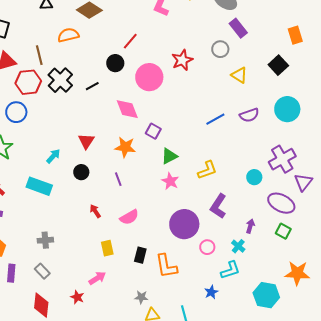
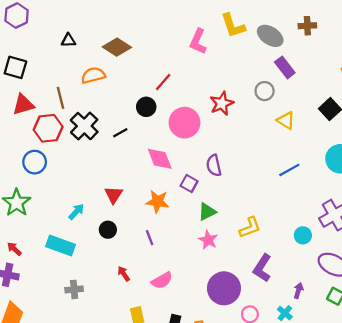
purple semicircle: (249, 115) -> (214, 165), moved, turned 96
blue line: (215, 119) -> (289, 170), moved
gray cross: (45, 240) -> (74, 289), moved

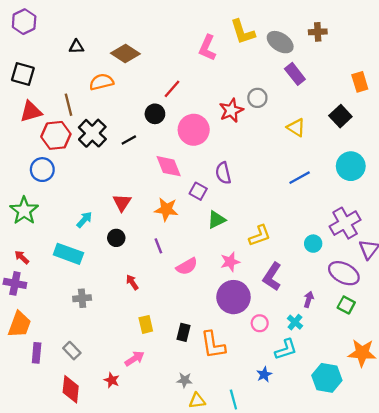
gray circle: (265, 91) -> (257, 98), moved
pink star: (208, 240) -> (230, 262), moved, turned 30
pink semicircle: (162, 280) -> (187, 266), moved

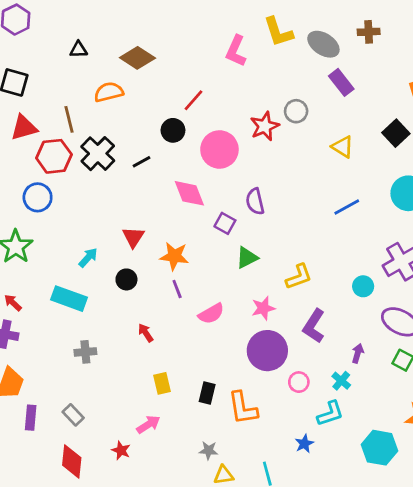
orange star: (166, 209) -> (174, 256), moved

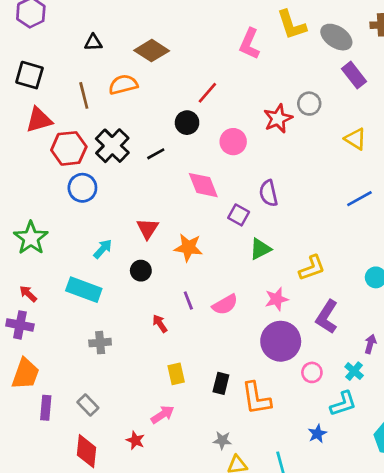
brown line: (69, 119) -> (84, 95), moved
pink circle: (219, 149) -> (233, 142), size x0.7
blue circle: (38, 197) -> (82, 188), moved
purple line: (177, 289) -> (188, 300), moved

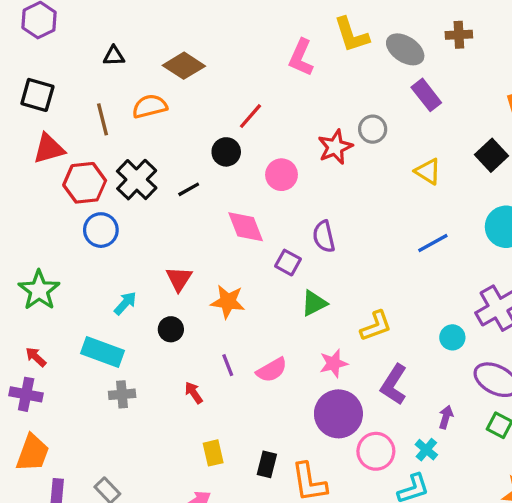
gray cross: (100, 343) -> (122, 394), moved
pink circle: (312, 372) -> (376, 451), size x1.5

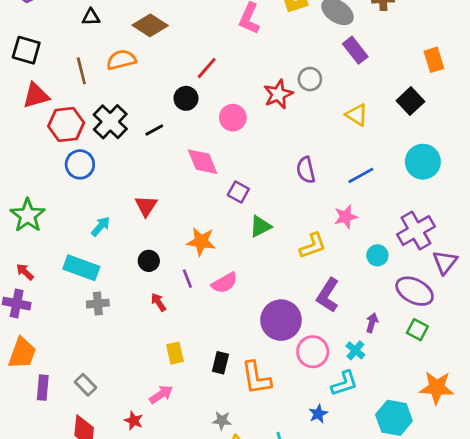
purple semicircle: (324, 237) -> (306, 170), moved
orange star: (228, 302) -> (201, 242), moved
black circle: (171, 329) -> (149, 261), moved
pink star: (334, 363) -> (346, 217), moved

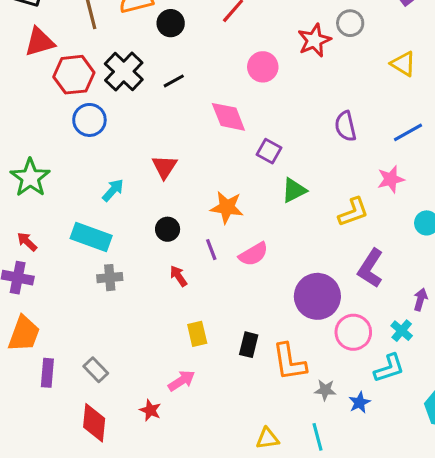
black circle: (186, 98) -> (171, 23), moved
gray star: (222, 421) -> (325, 390), moved

